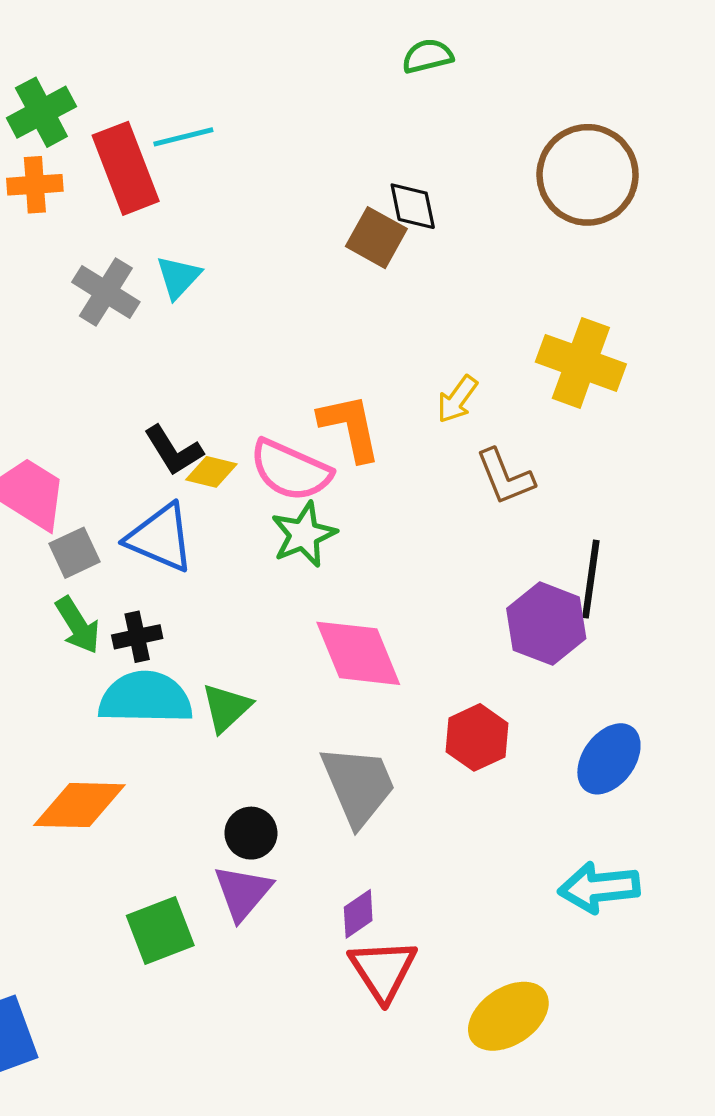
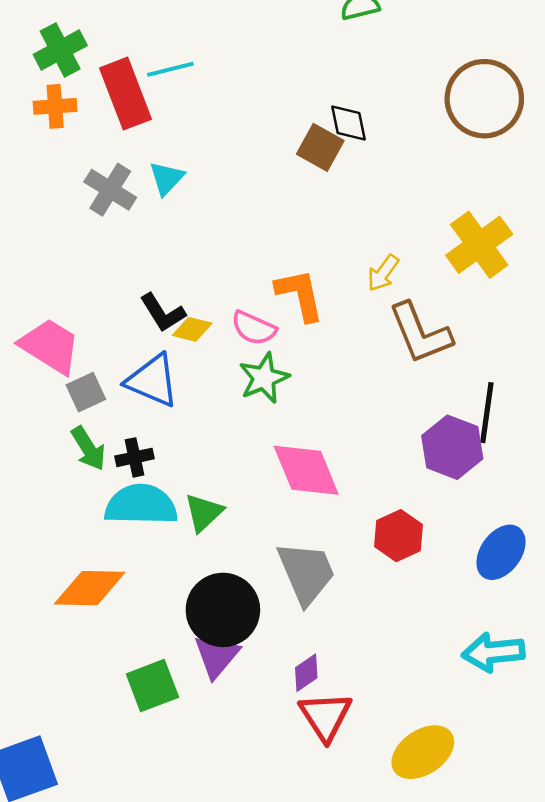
yellow cross: (581, 363) -> (479, 245), turned 34
pink semicircle: (291, 470) -> (254, 328), size x0.7
brown L-shape: (505, 477) -> (420, 333), size x1.4
black circle: (251, 833) -> (223, 610), size x1.8

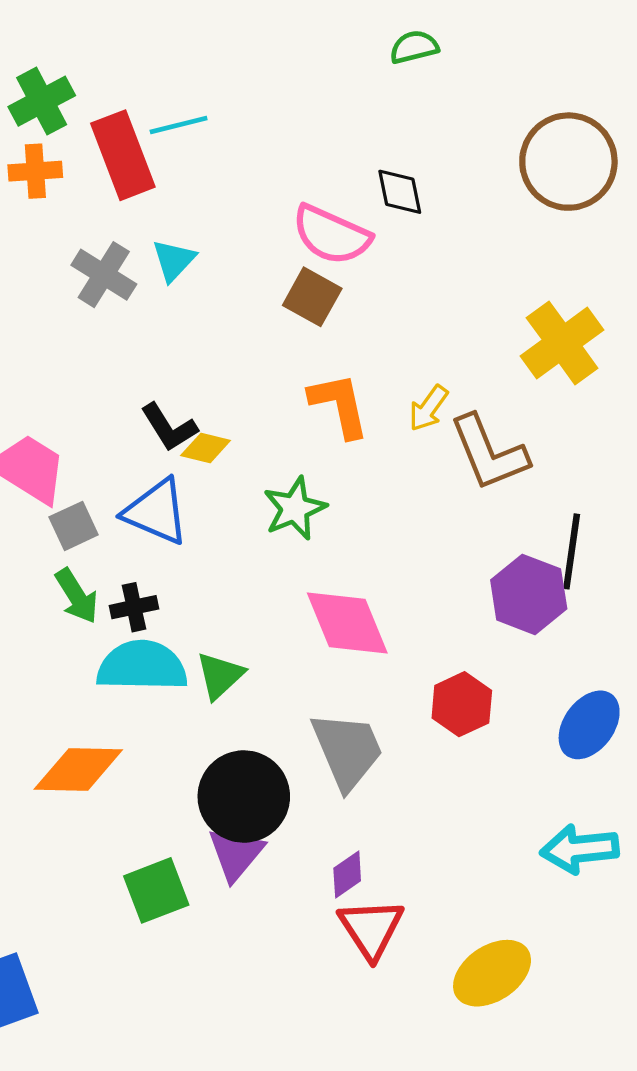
brown square: (320, 147) -> (312, 297), moved
yellow arrow: (383, 273) -> (428, 408), moved
pink semicircle: (254, 328) -> (331, 235), moved, size x1.4

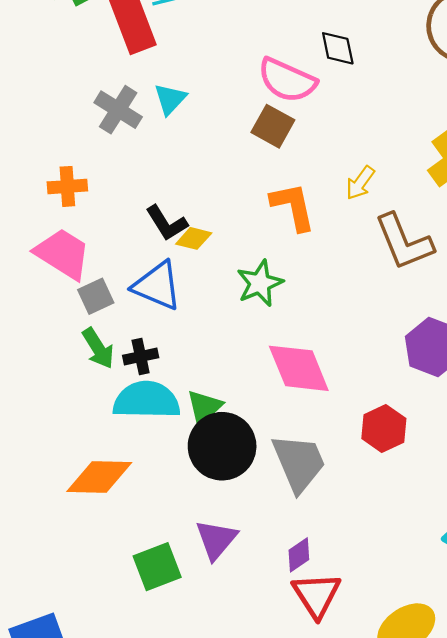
orange cross: (35, 171) -> (67, 186), moved
yellow arrow: (428, 408) -> (360, 183), moved
black circle: (244, 797) -> (222, 446), moved

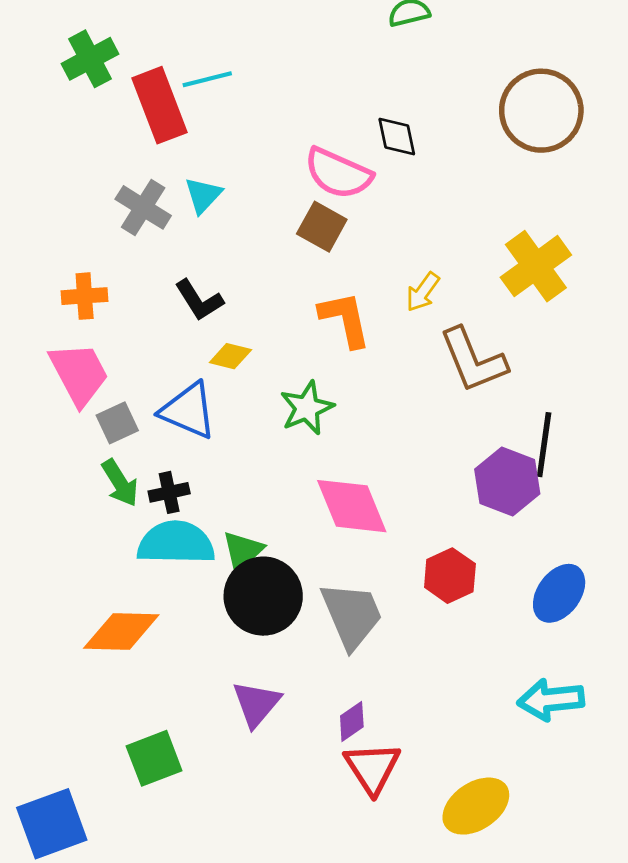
black L-shape: (167, 223) -> (199, 300), moved
pink trapezoid: (63, 254) -> (79, 374), turned 30
green square: (157, 567) -> (154, 758), moved

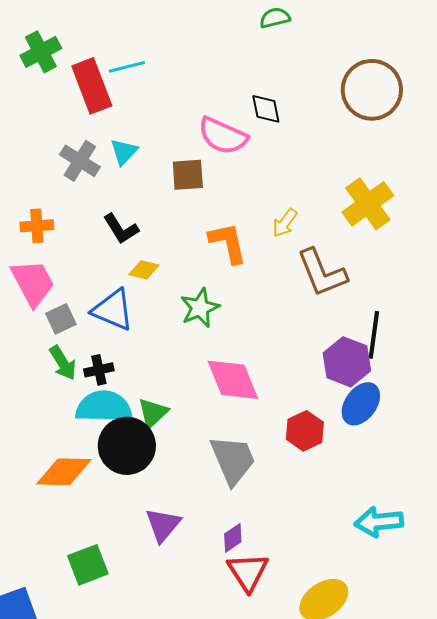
brown square: (322, 227) -> (188, 175), moved, turned -33
blue ellipse: (559, 593) -> (361, 404), moved
black circle: (263, 596) -> (127, 446), moved

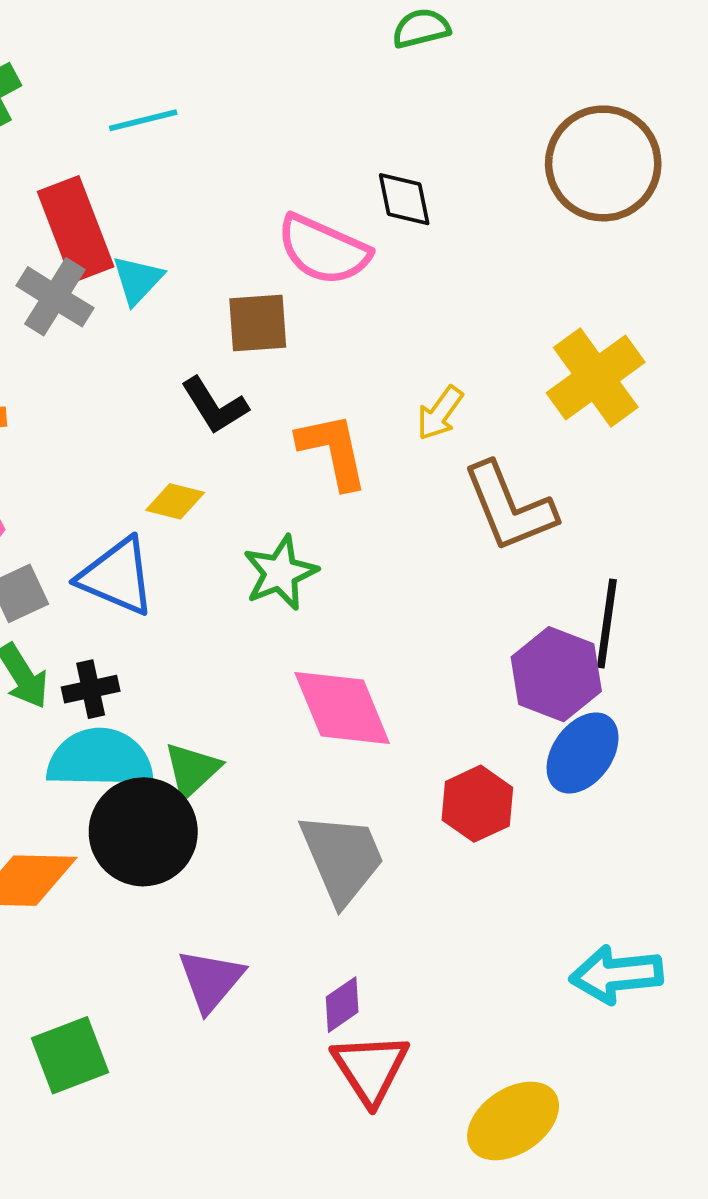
red rectangle: (92, 86) -> (76, 229), moved
black L-shape: (121, 229) -> (215, 406), moved

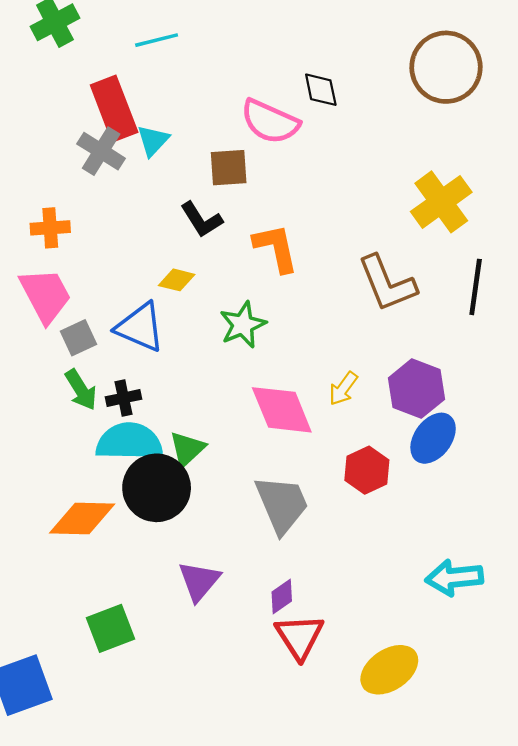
yellow arrow: (440, 413) -> (343, 389), moved
black line: (607, 623) -> (476, 287), moved

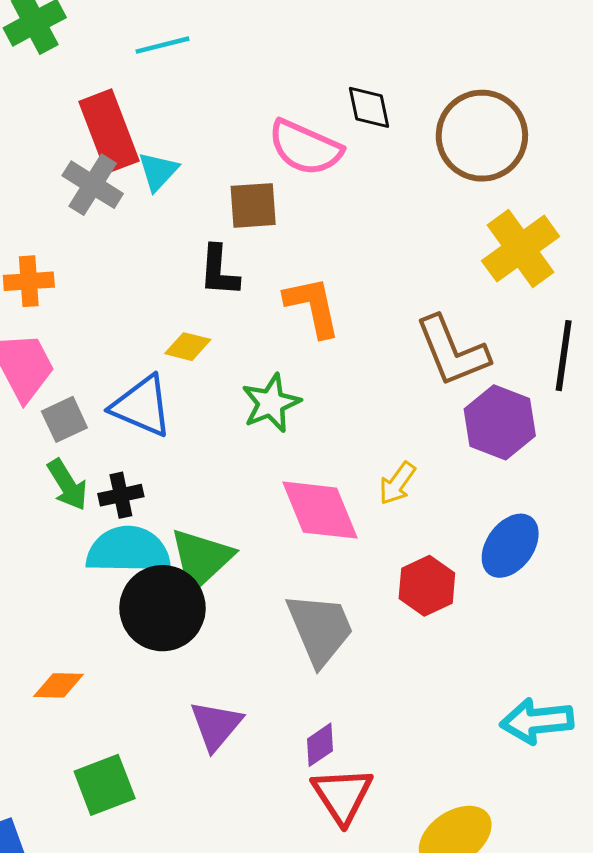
brown circle: (446, 67) -> (482, 136), moved
black L-shape: (201, 220) -> (219, 271), turned 36
purple hexagon: (416, 389) -> (500, 422), moved
green triangle: (187, 449) -> (201, 559), size x1.4
orange diamond: (82, 519) -> (59, 685), moved, size x0.6

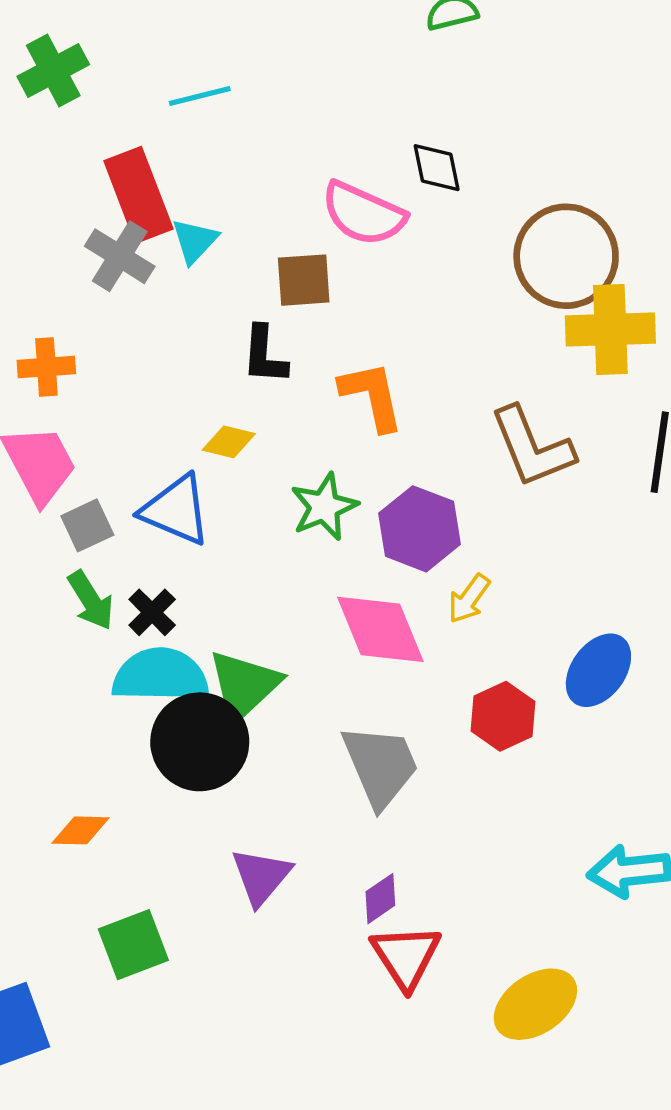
brown circle: (482, 136) -> (566, 256), moved
yellow cross: (521, 249) -> (610, 330), turned 34
purple hexagon: (500, 422) -> (420, 529), moved
black cross: (121, 495) -> (152, 612), turned -33

